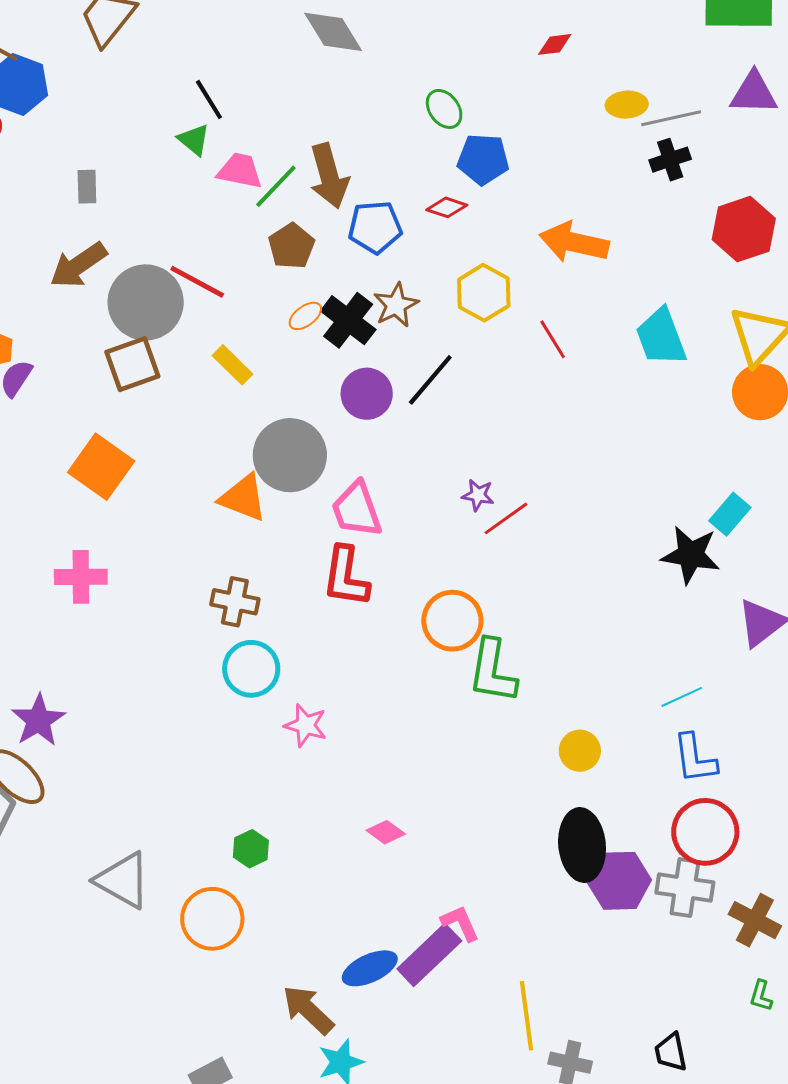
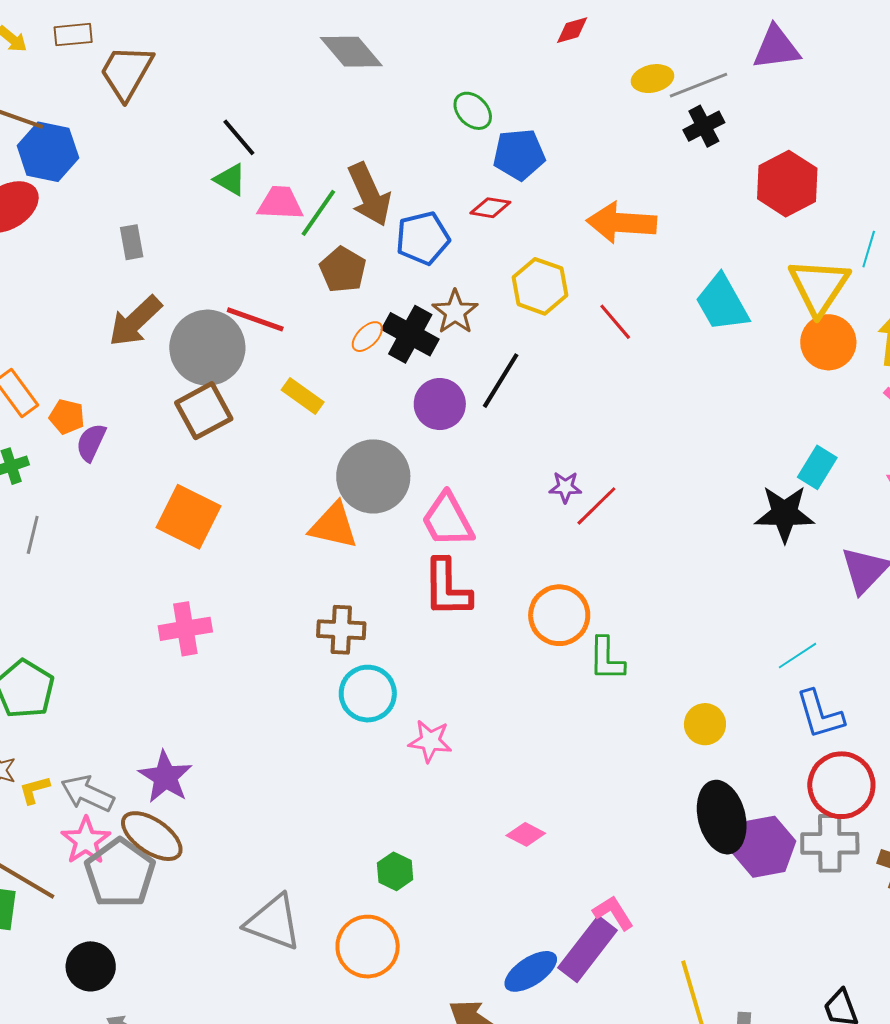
green L-shape: (492, 671) -> (607, 659), size x0.7

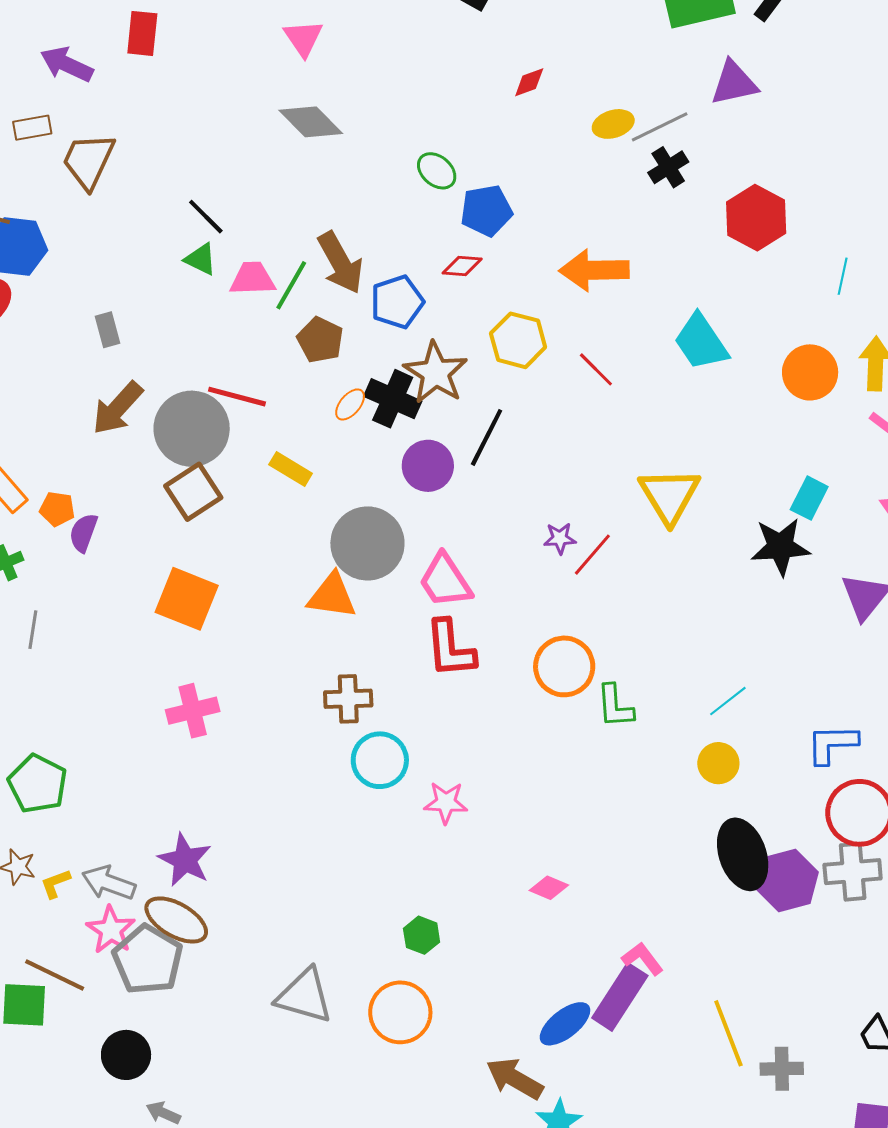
yellow triangle: (819, 286) -> (669, 495), moved
brown star: (455, 312) -> (436, 373), size x1.4
cyan line: (798, 656) -> (728, 701), moved
blue L-shape: (820, 714) -> (832, 744), turned 110

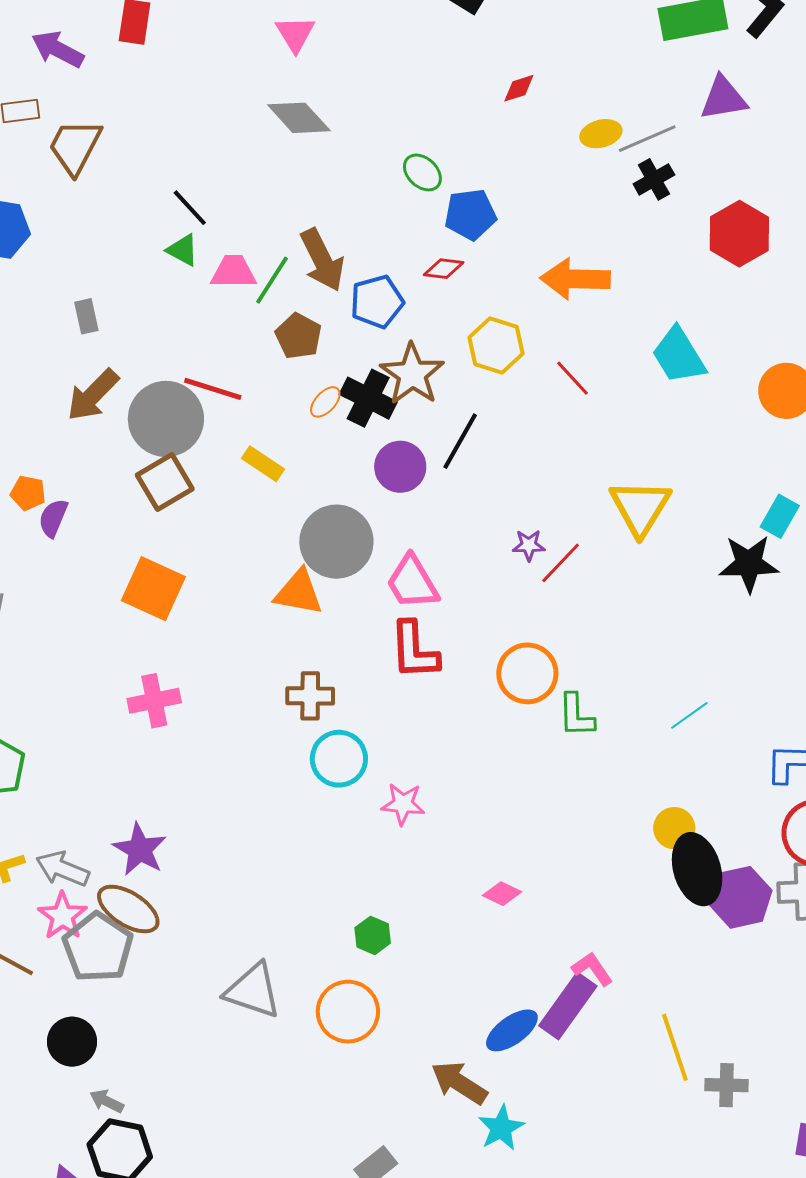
yellow circle: (718, 763) -> (674, 828), moved

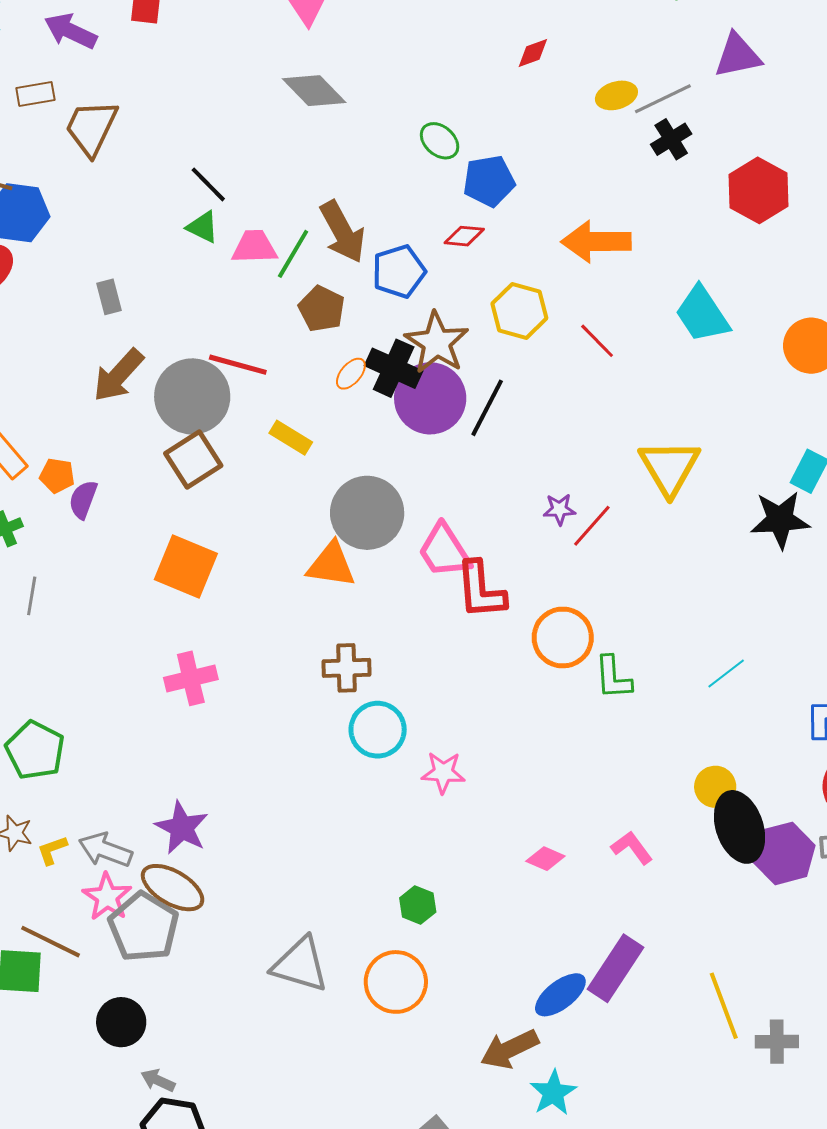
purple circle: (400, 467) -> (430, 398), moved, size x1.4
red L-shape: (414, 650) -> (481, 590), moved
pink L-shape: (592, 969) -> (632, 848), moved
brown arrow: (459, 1083) -> (510, 1049), turned -56

